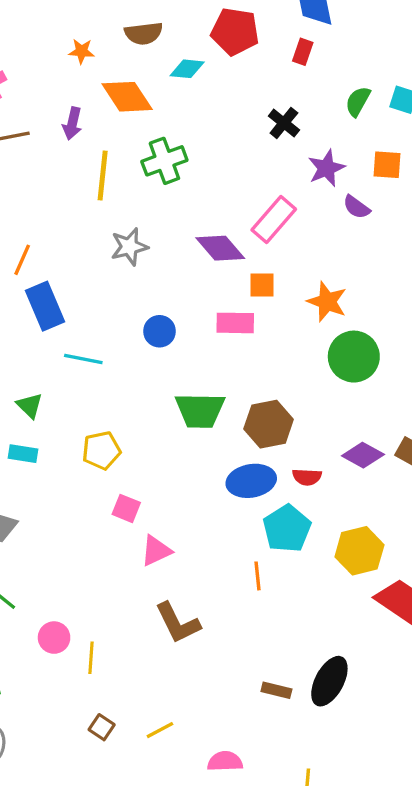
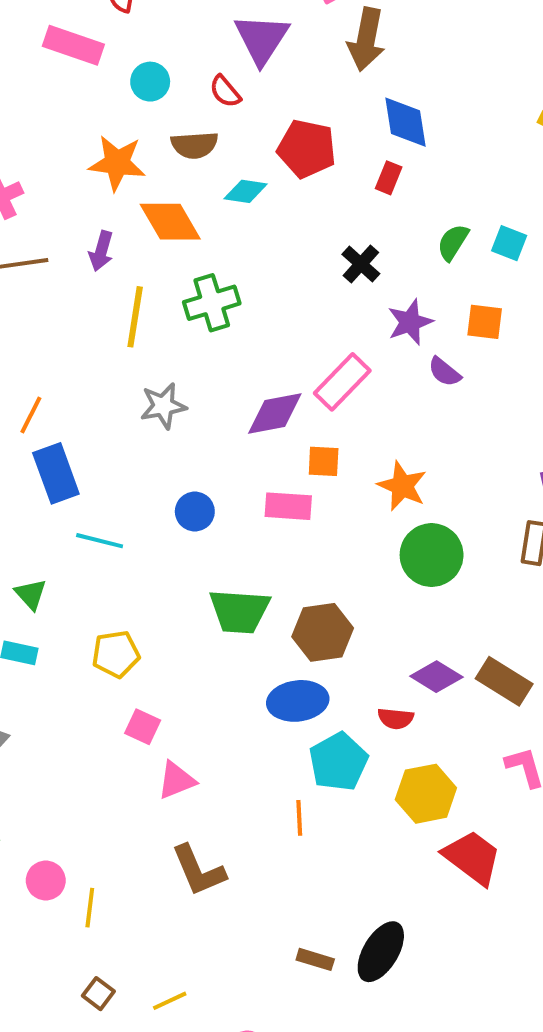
orange star: (81, 51) -> (117, 163), size x1.8
purple diamond: (220, 248) -> (275, 413), turned -63
red semicircle: (307, 477) -> (396, 718), moved

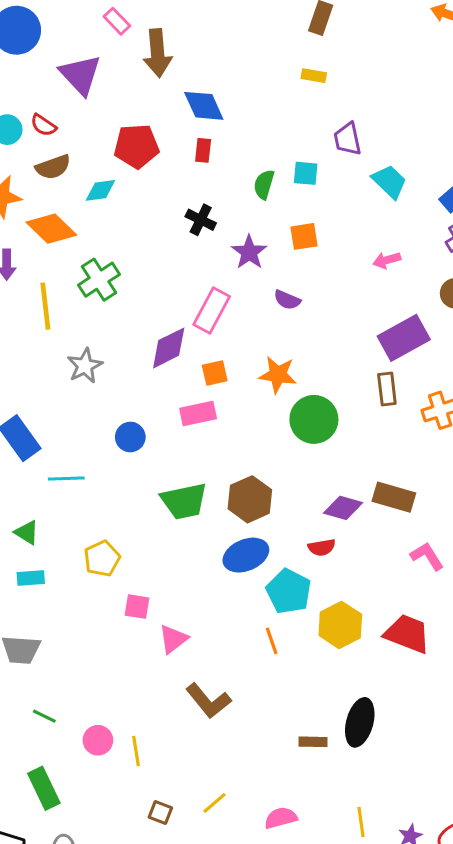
red semicircle: (225, 91) -> (43, 125), moved
purple semicircle: (444, 372) -> (287, 300), moved
yellow hexagon: (426, 794) -> (340, 625), moved

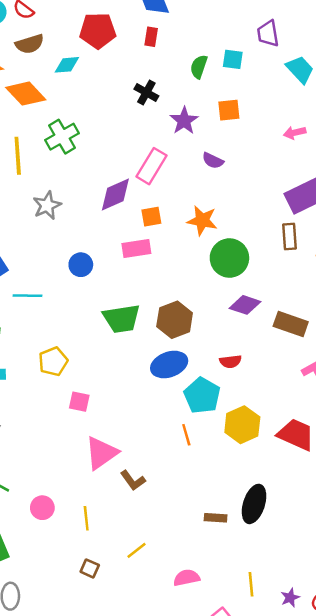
purple diamond: (343, 508) -> (245, 305), moved
pink triangle: (173, 639) -> (101, 453), moved, size x1.4
brown L-shape: (208, 701) -> (133, 480), size x0.7
yellow line: (136, 751) -> (86, 518), moved
yellow line: (214, 803) -> (137, 550), moved

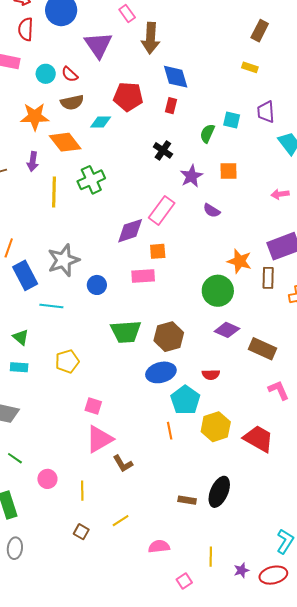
cyan square: (233, 59) -> (232, 120), moved
gray star: (47, 205) -> (63, 260), moved, size x1.4
orange star: (202, 220) -> (239, 261), moved
pink square: (79, 402) -> (93, 406), moved

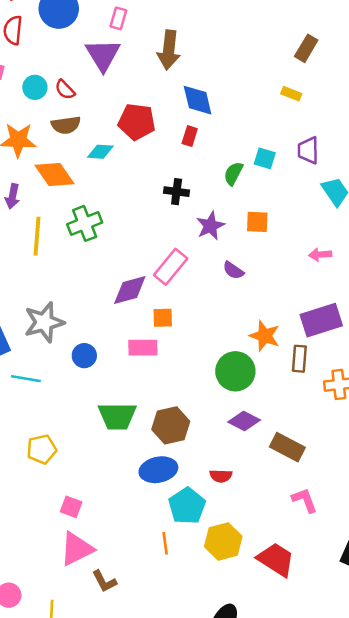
pink rectangle: (127, 14) -> (118, 18), moved, turned 48
black cross: (163, 150) -> (177, 192), turned -30

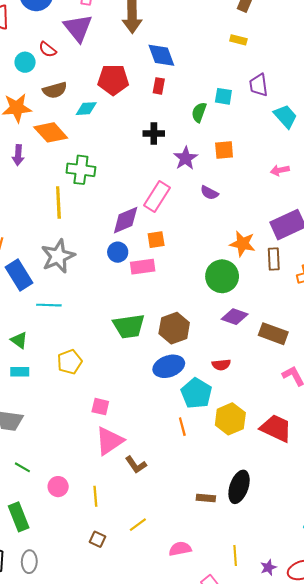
red semicircle: (65, 90) -> (48, 49), moved
green cross: (85, 223) -> (81, 170), turned 36
yellow line: (37, 236) -> (58, 203), moved
blue circle: (84, 356) -> (118, 252), moved

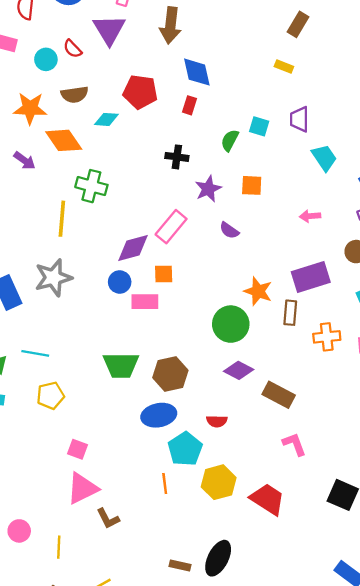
purple arrow: (18, 155) -> (25, 161), turned -66
cyan line: (49, 305) -> (35, 353), moved

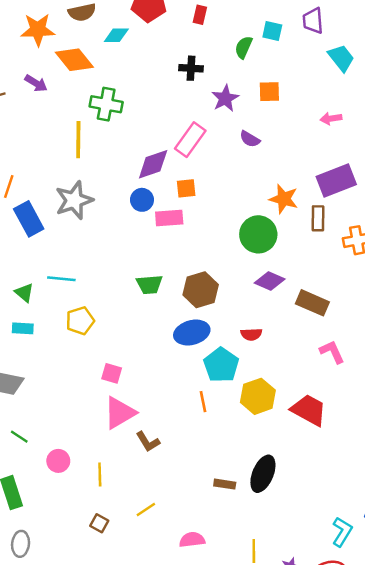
green trapezoid: (121, 365) -> (149, 284), size x0.7

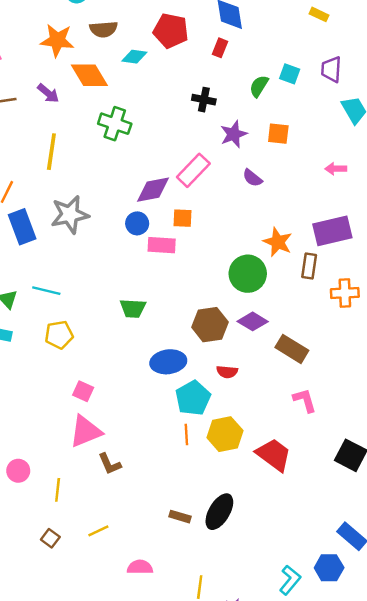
yellow line: (78, 140) -> (51, 152), moved
brown hexagon: (201, 290) -> (210, 325), moved
orange line: (203, 402) -> (186, 434), moved

